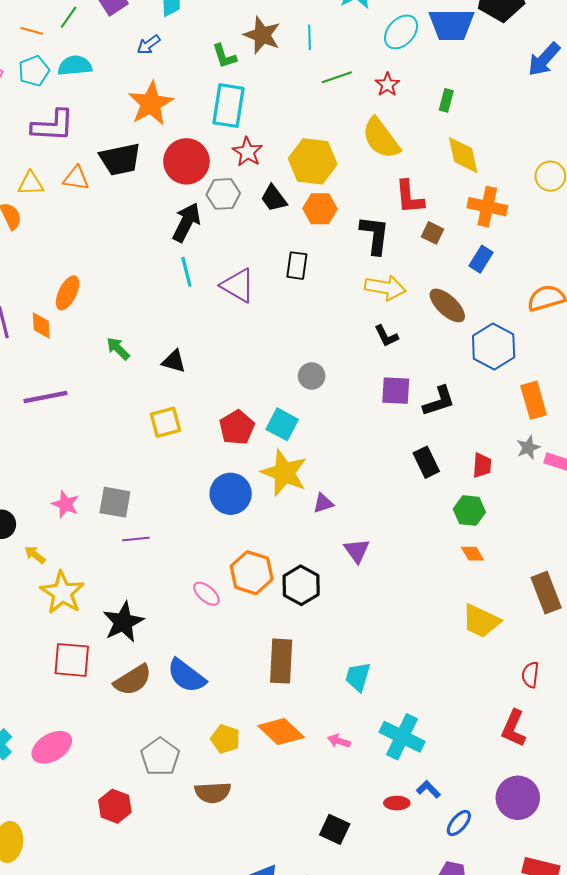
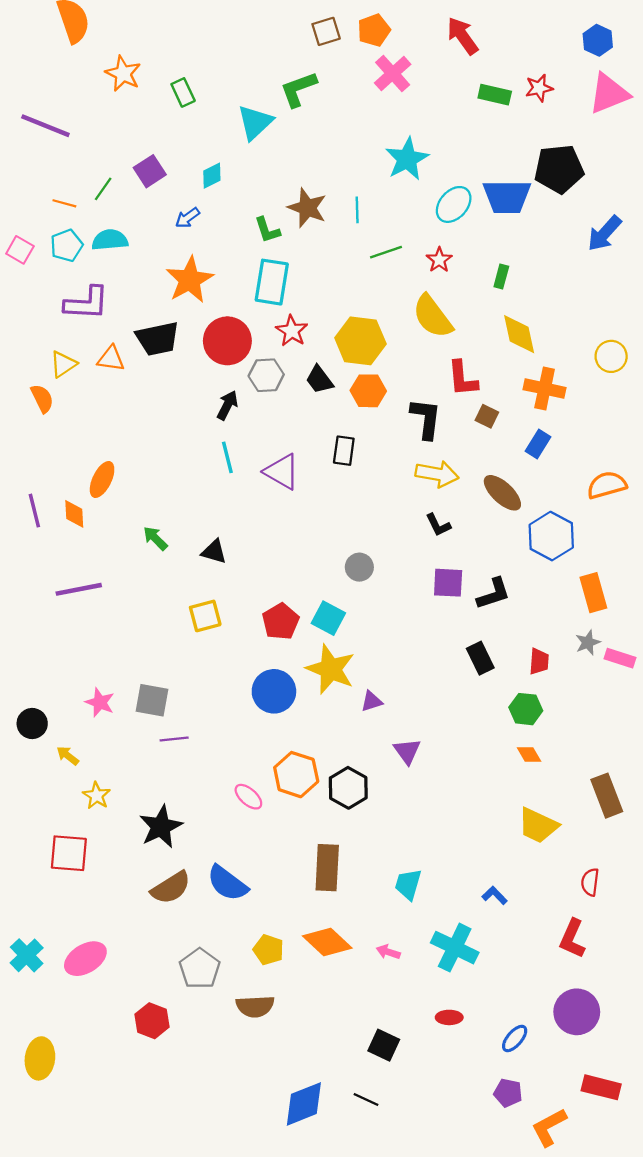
yellow triangle: (31, 183) -> (63, 364), turned -32
black arrow: (186, 222) -> (227, 405), size x0.7
yellow star: (62, 593) -> (96, 796), size x0.6
red square: (72, 660) -> (69, 853), moved
blue L-shape: (428, 789) -> (495, 895), moved

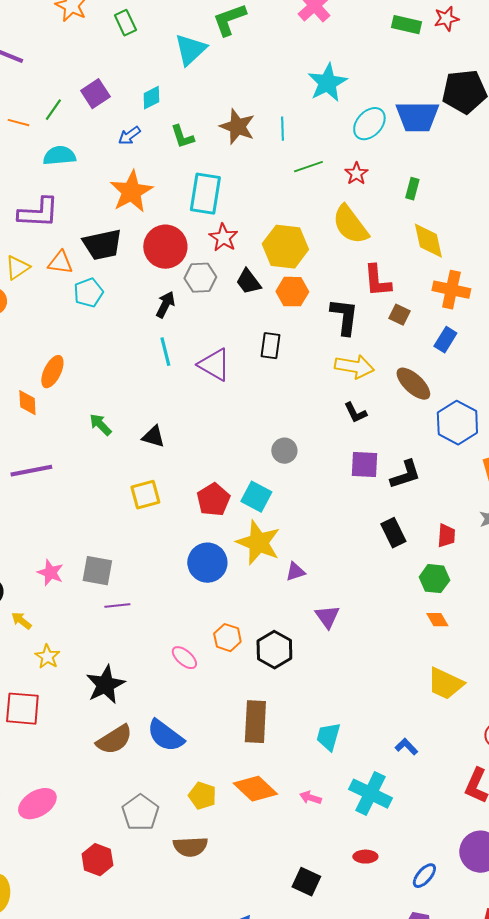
green L-shape: (267, 230) -> (182, 137), moved
cyan pentagon: (67, 245) -> (88, 293), moved
orange hexagon: (296, 775) -> (227, 638), size x0.7

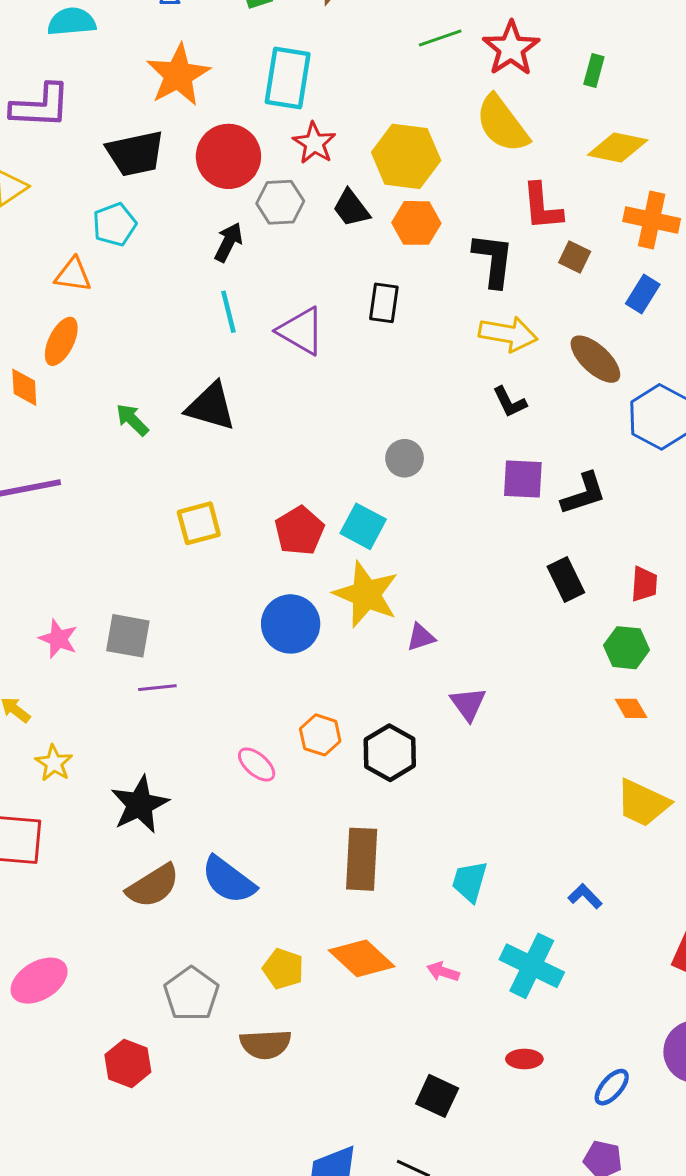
red star: (356, 174) -> (511, 48), size x1.6
yellow diamond: (428, 241) -> (618, 148), turned -66
orange triangle: (60, 263) -> (73, 275), moved
black triangle: (153, 437) -> (211, 406), moved, size x1.5

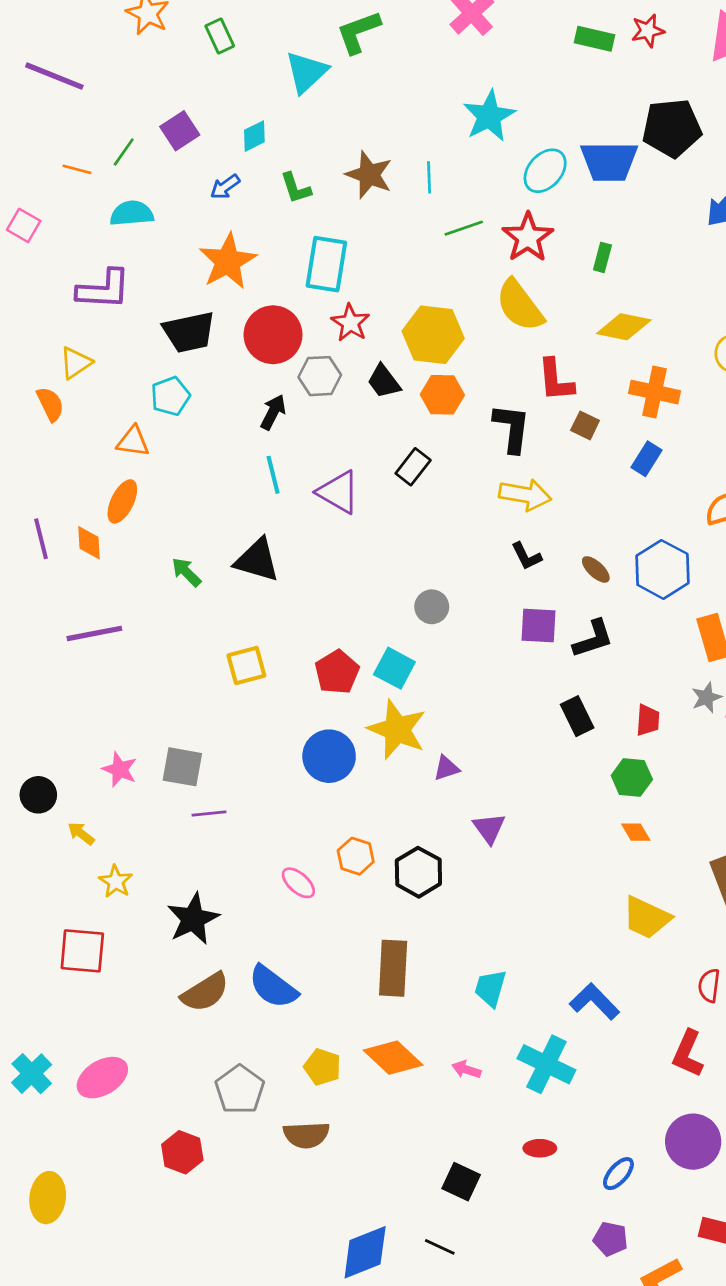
black rectangle: (384, 303) -> (413, 467), turned 30
brown ellipse: (595, 359) -> (596, 569), moved, size x0.6
blue L-shape: (585, 896) -> (594, 1002), size x1.6

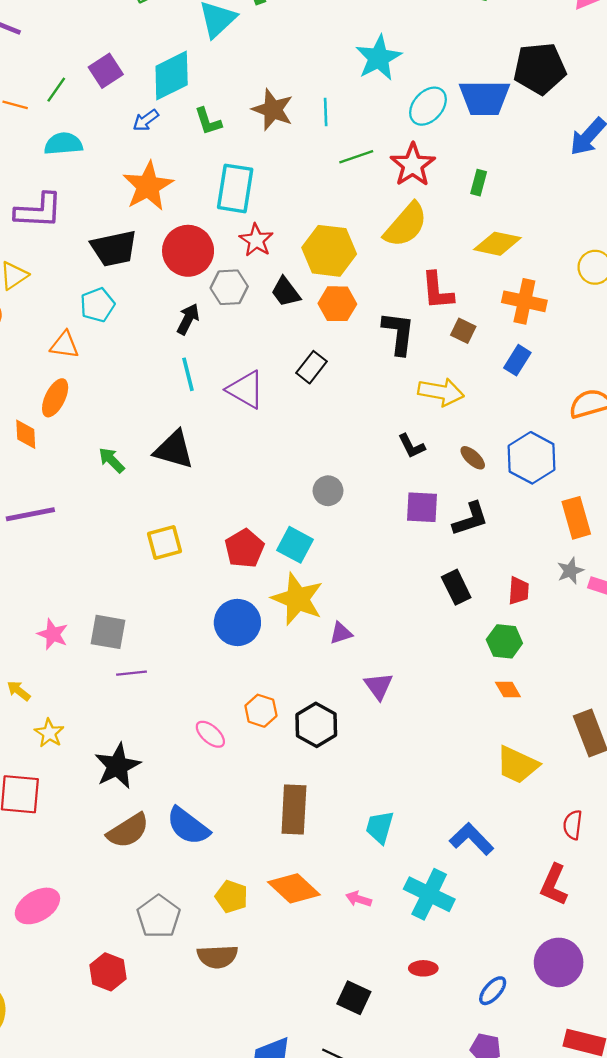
cyan diamond: (254, 136) -> (172, 76), size x1.8
yellow semicircle: (520, 305) -> (406, 225), turned -102
yellow arrow: (525, 495) -> (441, 392), moved

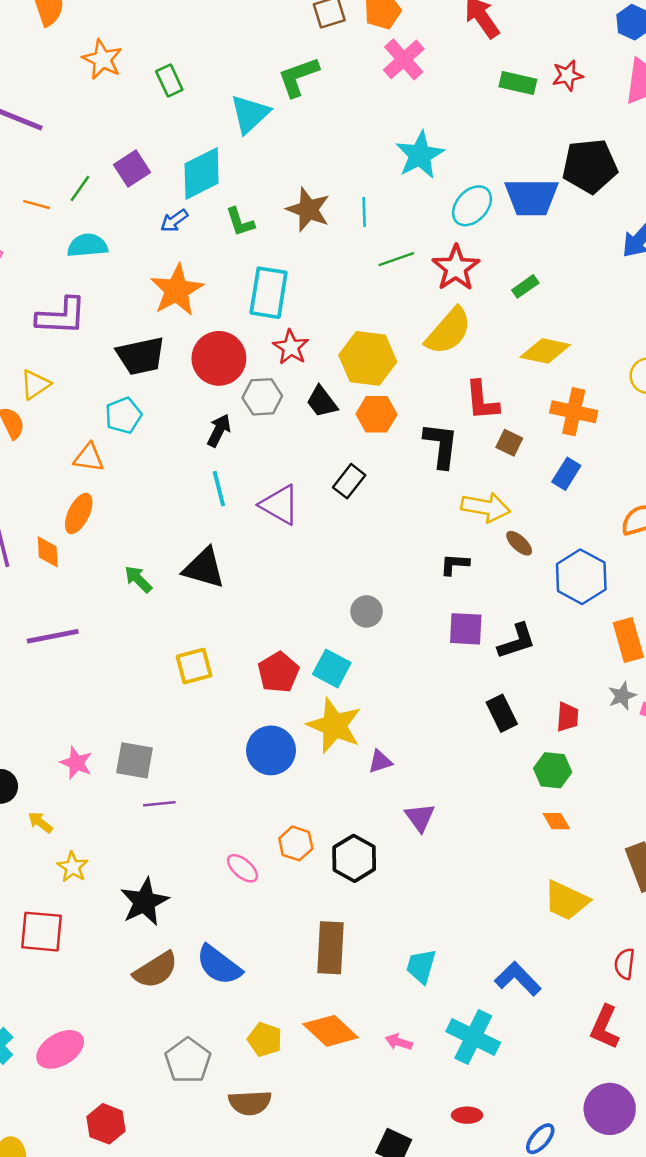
green rectangle: (479, 183) -> (525, 286), turned 40
black L-shape: (412, 446) -> (455, 564), turned 120
brown ellipse: (473, 458) -> (519, 543), moved
red hexagon: (108, 972) -> (106, 1124), moved

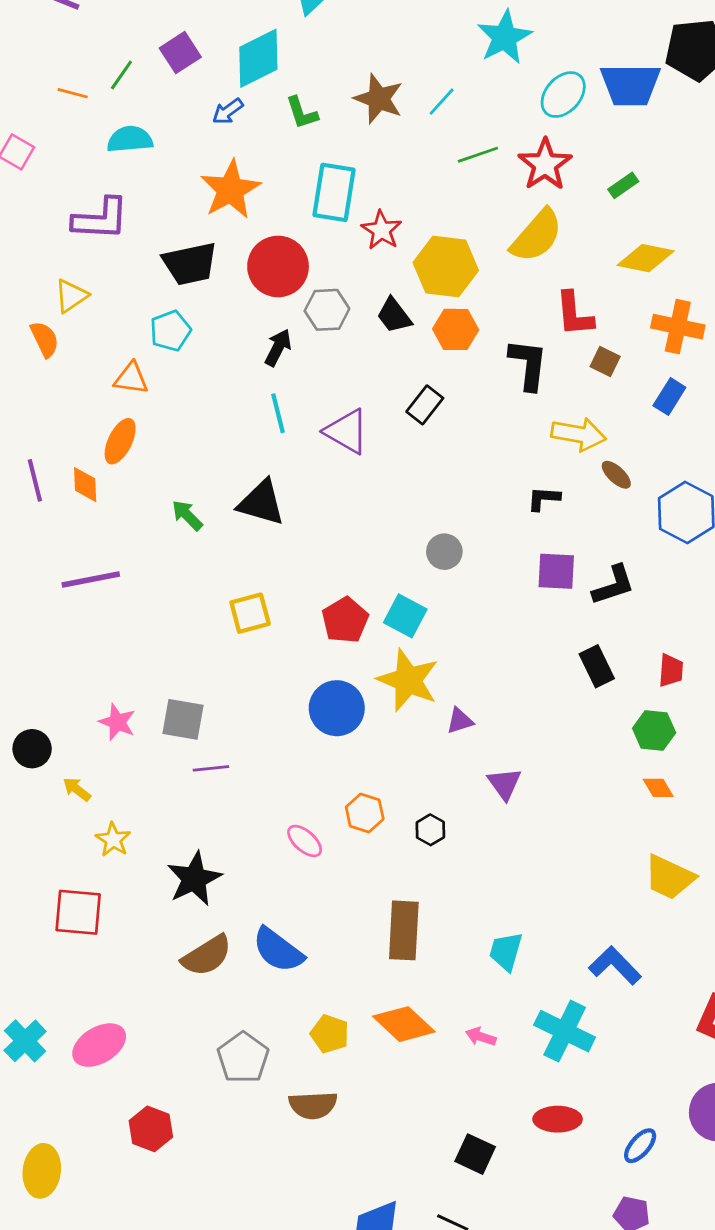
cyan line: (364, 212) -> (442, 102), turned 44
red star: (291, 347) -> (381, 230), moved
black hexagon: (354, 858) -> (430, 830), size x0.6
red ellipse: (467, 1115) -> (558, 1119), size x1.4

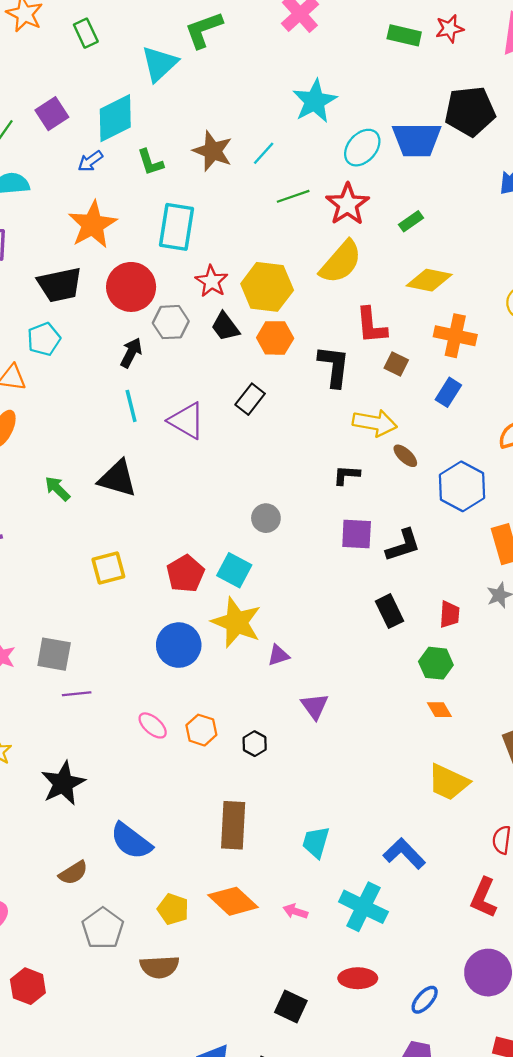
red star: (381, 230) -> (212, 281), moved
pink ellipse: (305, 841) -> (153, 725), moved
brown semicircle: (207, 956) -> (73, 873), moved, size x0.7

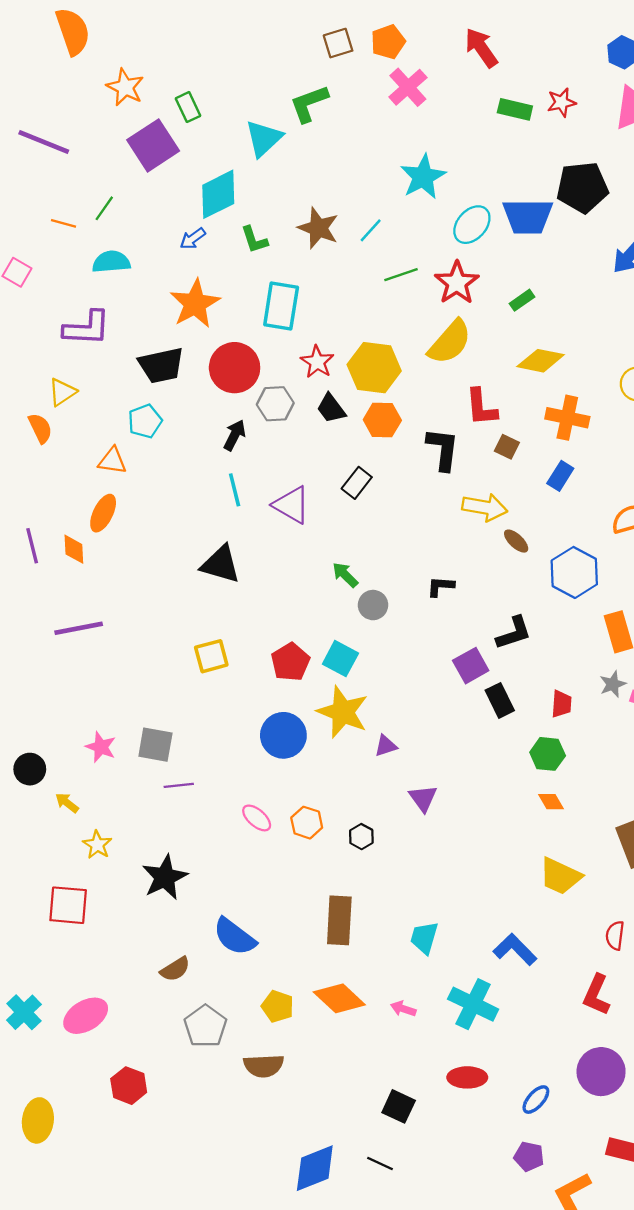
purple square: (52, 114) -> (153, 145), moved, size x1.5
black L-shape: (346, 475) -> (440, 586), moved
green arrow: (57, 489) -> (345, 575), moved
purple square: (357, 534) -> (471, 666), moved, turned -32

